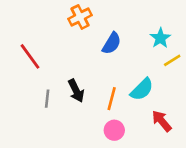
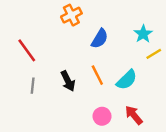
gray line: (47, 99) -> (33, 86), moved
orange line: (112, 99) -> (97, 75), moved, turned -42
red arrow: (162, 121) -> (134, 115), moved

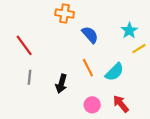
orange cross: (71, 15) -> (65, 14), turned 36
blue semicircle: (100, 39) -> (90, 35), turned -72
black arrow: (68, 81) -> (61, 84), moved, turned 42

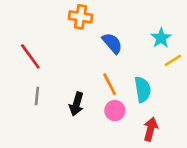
cyan semicircle: (114, 72) -> (143, 89), turned -54
red arrow: (121, 104) -> (150, 129), turned 54
pink circle: (92, 105) -> (115, 111), moved

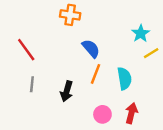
blue semicircle: (112, 43) -> (91, 48), moved
orange line: (110, 84) -> (96, 74), turned 48
pink circle: (115, 111) -> (102, 114), moved

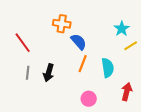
orange cross: (70, 15) -> (62, 24), moved
black arrow: (67, 91) -> (49, 73), moved
red arrow: (131, 113) -> (127, 92), moved

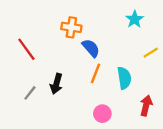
cyan star: (122, 29) -> (135, 19), moved
gray line: (28, 73) -> (30, 93), moved, turned 32

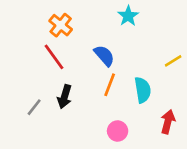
cyan star: (135, 19) -> (128, 16), moved
orange cross: (71, 27) -> (61, 25), moved, turned 30
red line: (26, 49) -> (54, 57), moved

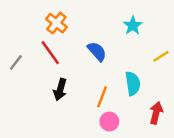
cyan star: (128, 16) -> (133, 26), moved
orange line: (110, 85) -> (102, 97), moved
gray line: (34, 107) -> (16, 62), moved

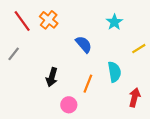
red line: (50, 53) -> (22, 21), moved
pink circle: (109, 122) -> (69, 105), moved

